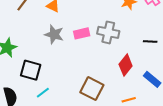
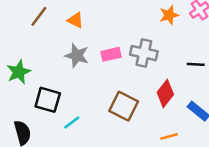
brown square: (92, 89) -> (124, 106), moved
cyan line: (43, 93) -> (72, 123), moved

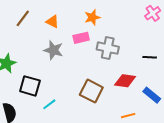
orange star: (169, 15) -> (92, 17), moved
pink rectangle: (111, 54) -> (81, 38), moved
red diamond: (165, 93) -> (125, 81), turned 60

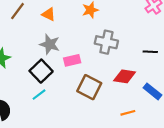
pink rectangle: (81, 38) -> (72, 60), moved
black square: (30, 86) -> (41, 71), moved, turned 30
cyan line: (49, 104) -> (39, 95), moved

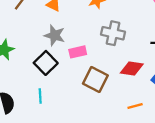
cyan line: (39, 95) -> (40, 96), moved, turned -56

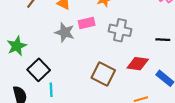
pink rectangle: (78, 52) -> (87, 23), moved
black square: (46, 63) -> (39, 70), moved

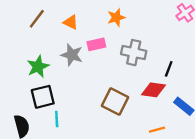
black line: (163, 40) -> (169, 69), moved, turned -72
green star: (17, 46) -> (38, 67), moved
black square: (39, 70) -> (43, 97), turned 30

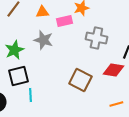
orange triangle: (71, 22) -> (42, 12), turned -32
pink rectangle: (96, 44) -> (64, 21), moved

